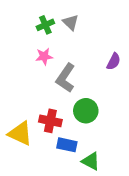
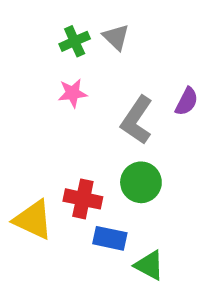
gray L-shape: (66, 78) -> (137, 120), moved

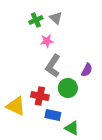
pink star: (73, 93) -> (47, 41), moved
purple semicircle: (187, 101) -> (87, 70), moved
gray L-shape: (137, 120) -> (53, 66), moved

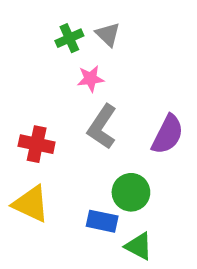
purple semicircle: (87, 70) -> (168, 134), size x1.5
green circle: (68, 88) -> (131, 192), moved
red cross: (40, 96) -> (37, 144), moved

